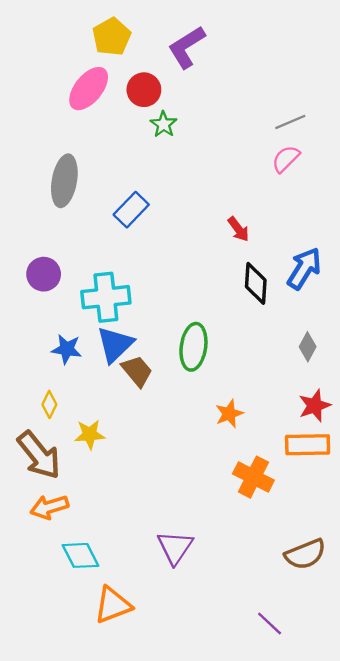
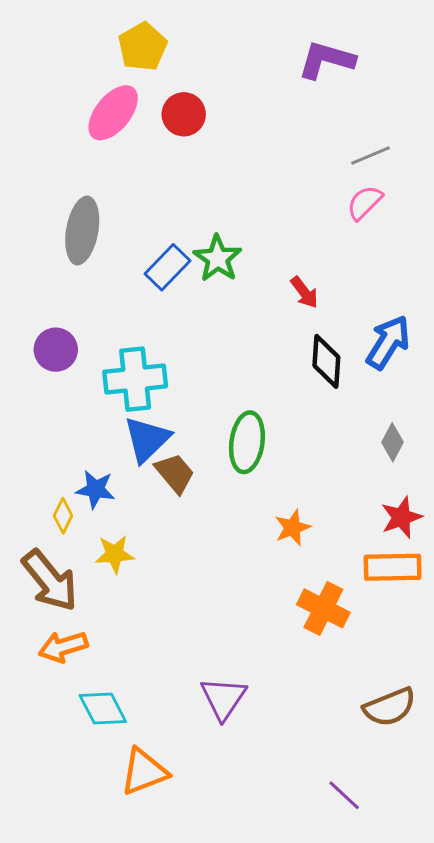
purple L-shape: (187, 47) -> (326, 60), moved, turned 48
green star: (164, 124) -> (218, 258), moved, size x1.4
blue star: (67, 349) -> (95, 489), moved

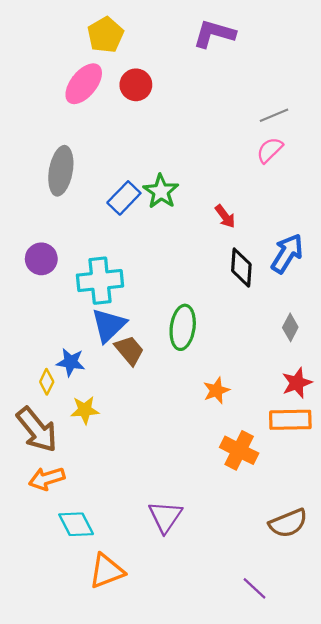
purple L-shape: (326, 60) -> (214, 34), moved

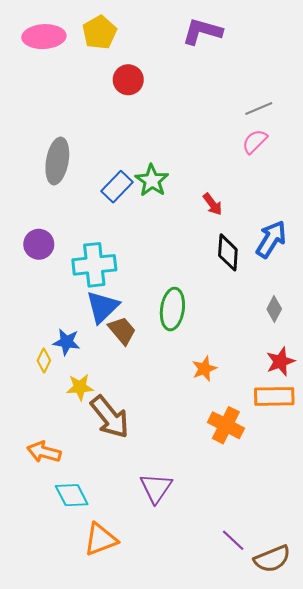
pink ellipse: (84, 84) -> (44, 37), moved, turned 48
brown arrow: (37, 430) -> (110, 417), moved
orange arrow: (47, 479) -> (44, 452), turned 32
brown semicircle: (288, 523) -> (272, 559), moved
purple line: (254, 588) -> (233, 540), moved

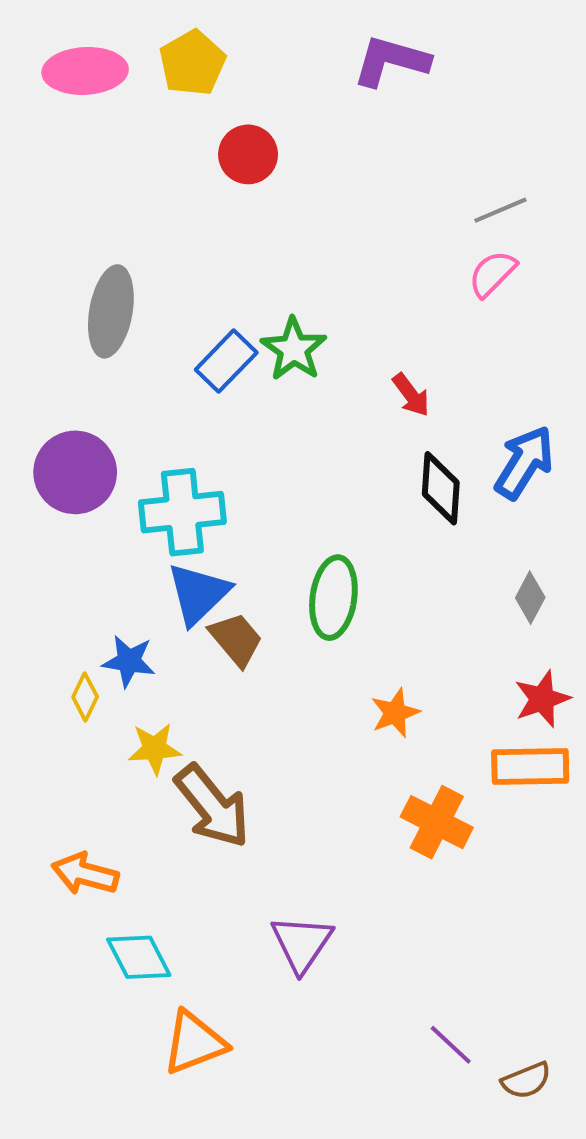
purple circle: (39, 244) -> (75, 472), size x1.4
brown semicircle: (272, 559) -> (526, 1080), size x0.7

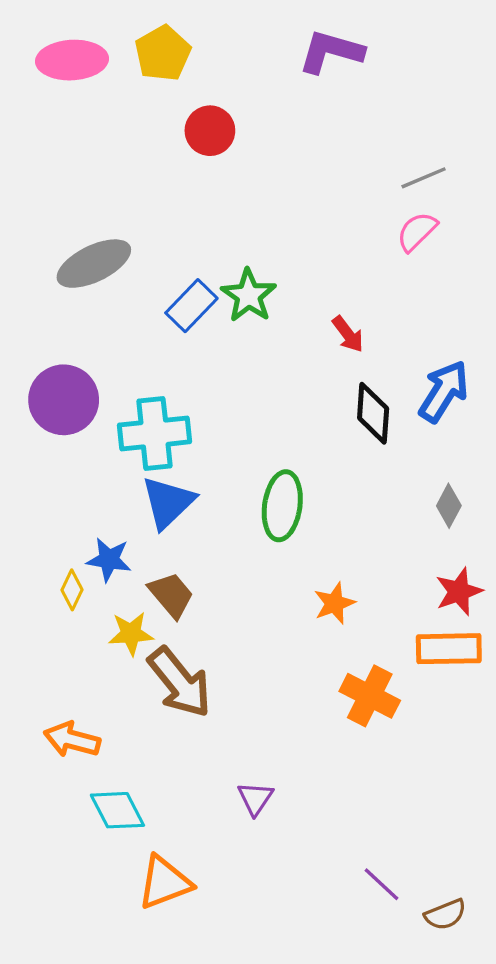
gray ellipse: (111, 311) -> (94, 264), turned 54
brown trapezoid: (236, 639) -> (171, 595), moved
purple triangle: (302, 943) -> (255, 798), size x0.7

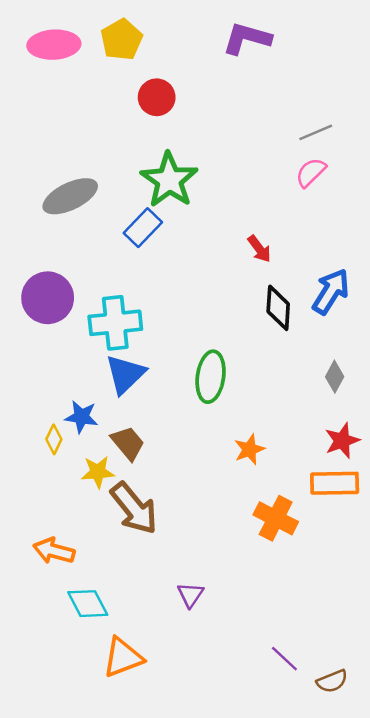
green star: (249, 296) -> (169, 180), moved, size x1.4

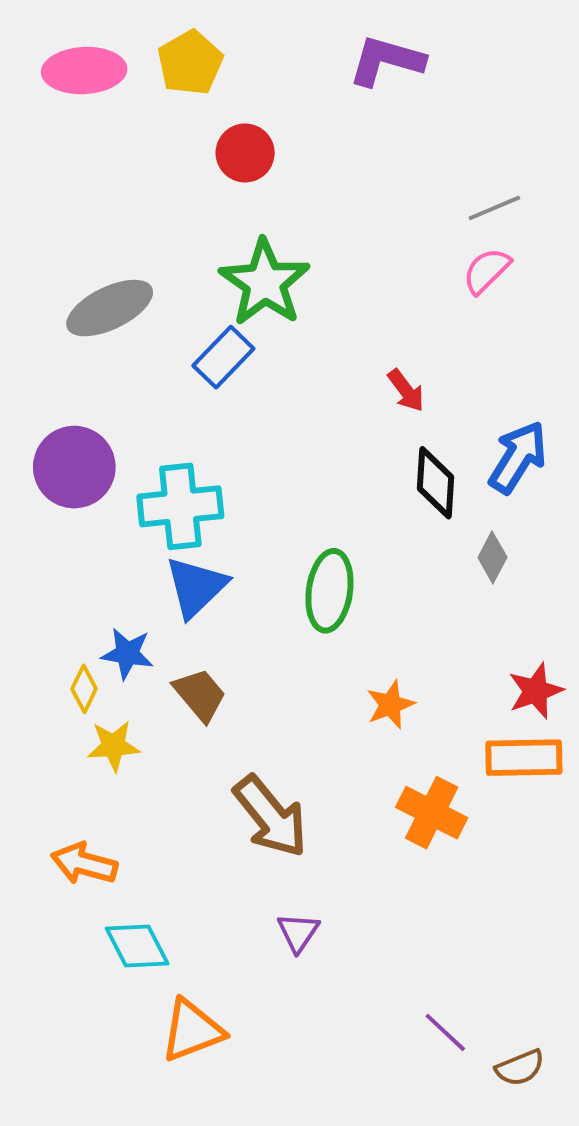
gray diamond: (335, 377) -> (492, 557), moved
yellow star: (98, 472) -> (114, 746), moved
brown arrow: (134, 508) -> (271, 816), moved

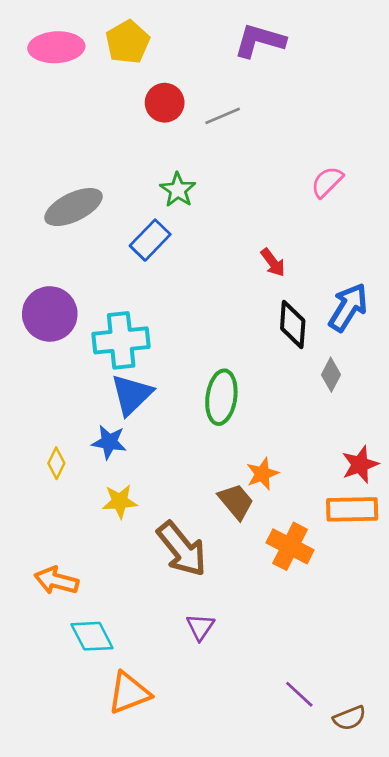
gray line: (494, 208) -> (223, 116), moved
green star: (265, 283) -> (178, 190), size x0.6
blue star: (127, 654) -> (109, 442), moved
brown trapezoid: (200, 695) -> (236, 501), moved
yellow star: (114, 746) -> (120, 501), moved

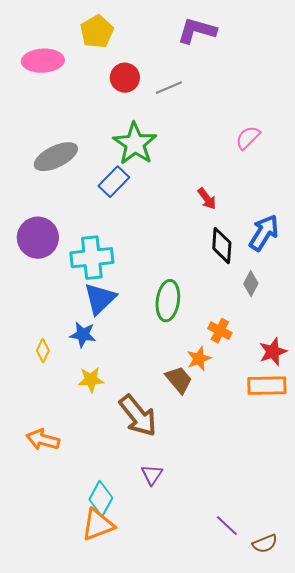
pink ellipse: (56, 47) -> (43, 61), moved
green star: (178, 190) -> (135, 144), size x1.6
orange cross: (290, 546) -> (220, 331), moved, size x0.7
cyan diamond: (92, 636) -> (101, 499), moved, turned 56

